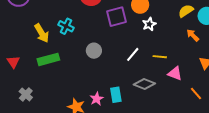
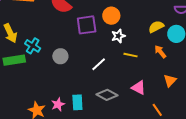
cyan cross: (66, 26) -> (33, 46), moved
yellow line: (160, 57) -> (130, 55), moved

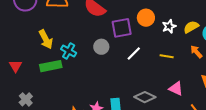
white star: (118, 36) -> (169, 26), moved
gray circle: (60, 56) -> (101, 47), moved
white line: (99, 64) -> (134, 54), moved

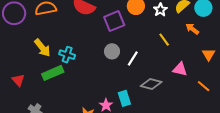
gray circle: (101, 47) -> (112, 51), moved
white line: (134, 54) -> (133, 59), moved
yellow line: (167, 56) -> (164, 40), turned 56

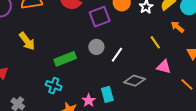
yellow line: (164, 40) -> (155, 42), moved
cyan cross: (67, 55) -> (54, 86), moved
green rectangle: (53, 73) -> (65, 59), moved

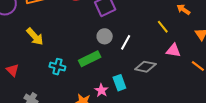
green rectangle: (65, 59) -> (90, 59), moved
cyan cross: (54, 86) -> (57, 67), moved

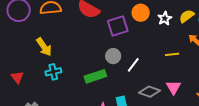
yellow line: (163, 27) -> (172, 54), turned -64
pink triangle: (173, 50) -> (174, 87), moved, turned 42
cyan cross: (57, 67) -> (53, 72), moved, turned -35

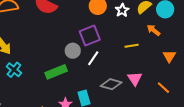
purple square: (118, 26) -> (90, 36), moved
cyan cross: (53, 72) -> (14, 70), turned -35

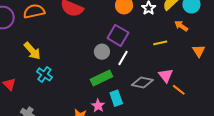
purple square: (90, 36) -> (118, 35), turned -35
green rectangle: (56, 72) -> (101, 78), moved
orange line: (163, 88) -> (179, 90), moved

